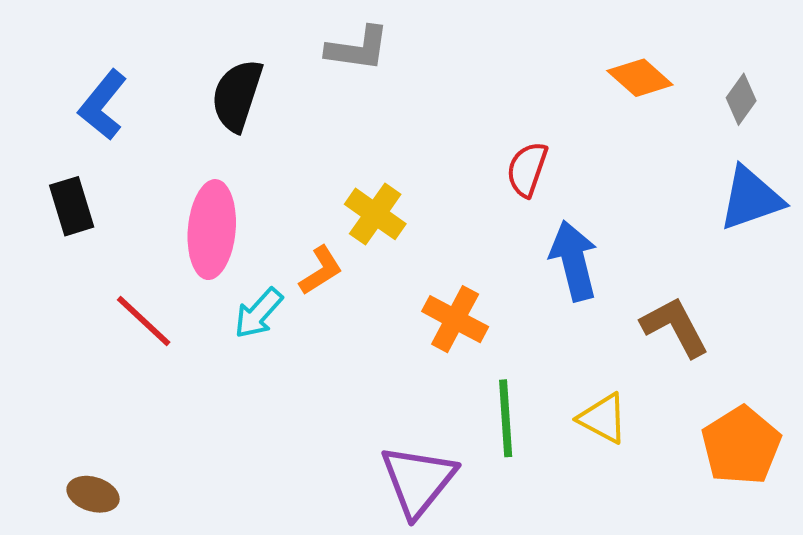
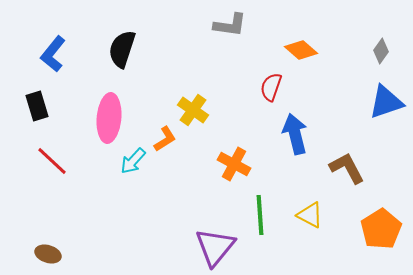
gray L-shape: (358, 49) -> (230, 25), moved
orange diamond: (640, 78) -> (301, 50), moved
red line: (144, 321) -> (52, 161), moved

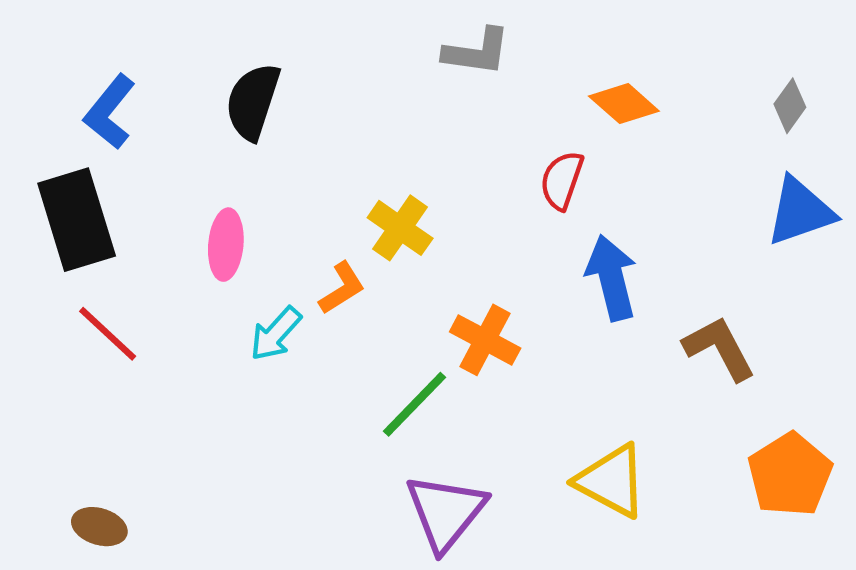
black rectangle: (37, 106) -> (77, 220), size x1.6
pink ellipse: (109, 118) -> (226, 245), size x0.7
green line: (260, 215) -> (415, 404), moved, turned 48
yellow triangle: (310, 215) -> (612, 481), moved, size x1.4

